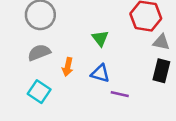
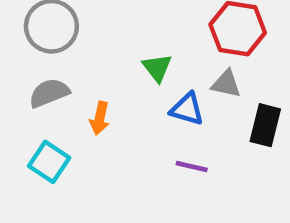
gray triangle: (161, 42) -> (226, 84), moved
blue triangle: (100, 73) -> (187, 109), moved

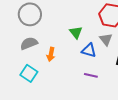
gray triangle: (226, 84) -> (106, 39), turned 40

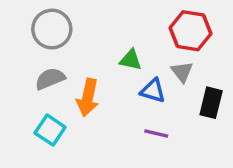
green triangle: (76, 32) -> (131, 60), turned -40
orange arrow: (51, 54) -> (88, 98), size x1.5

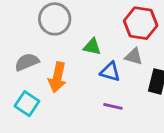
gray circle: (52, 29) -> (55, 19), moved
gray triangle: (182, 72) -> (134, 56), turned -36

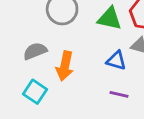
green triangle: (92, 47) -> (109, 19), moved, size x1.4

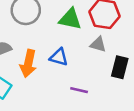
blue triangle: (116, 61) -> (59, 57), moved

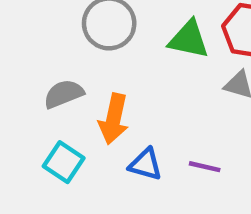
blue triangle: (59, 57) -> (145, 164), moved

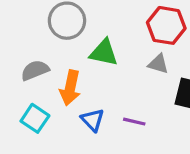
green triangle: (189, 39) -> (104, 53), moved
blue triangle: (145, 164) -> (93, 120), turned 30

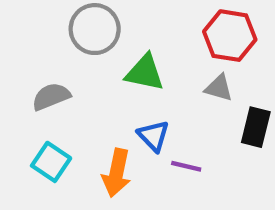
orange arrow: (70, 88) -> (116, 173), moved
blue triangle: (93, 120) -> (153, 136), moved

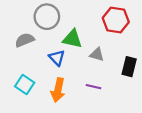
gray triangle: (219, 88) -> (97, 54), moved
gray semicircle: (51, 97) -> (25, 40), moved
blue triangle: (153, 136) -> (57, 58), moved

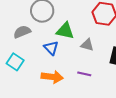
cyan square: (25, 84) -> (15, 62), moved
orange arrow: (58, 90) -> (52, 77), turned -95

